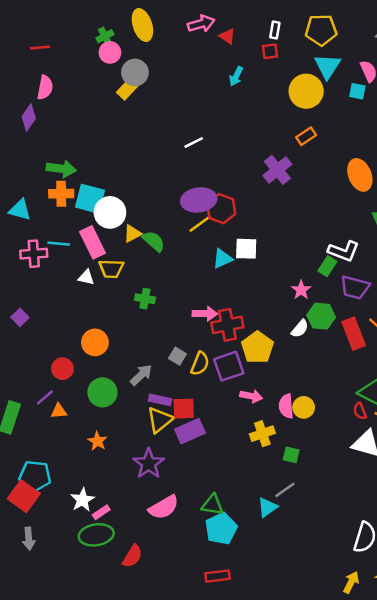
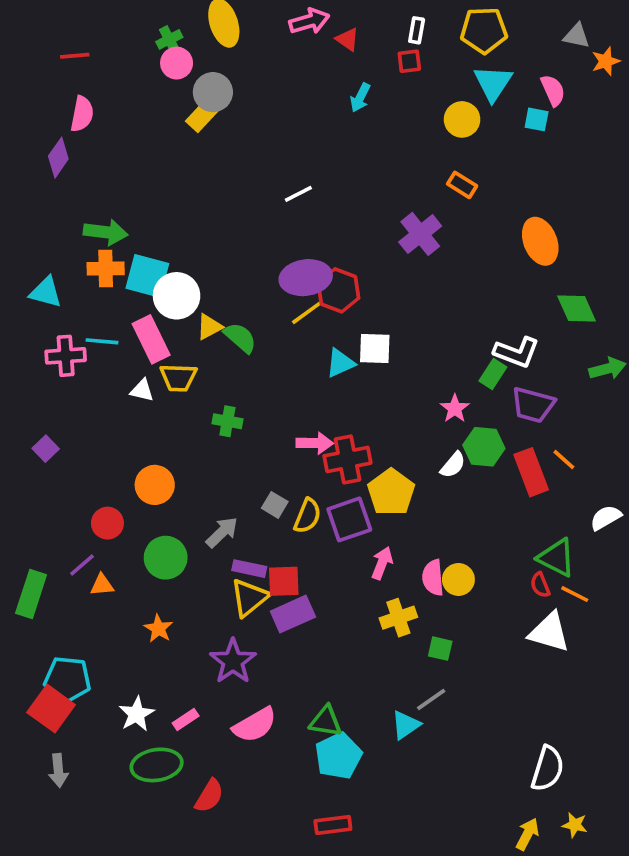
yellow circle: (306, 91) -> (462, 119), size x0.7
orange rectangle: (306, 136) -> (462, 185), turned 66
pink arrow: (251, 396) -> (382, 563), turned -80
pink rectangle: (101, 512) -> (186, 719), moved

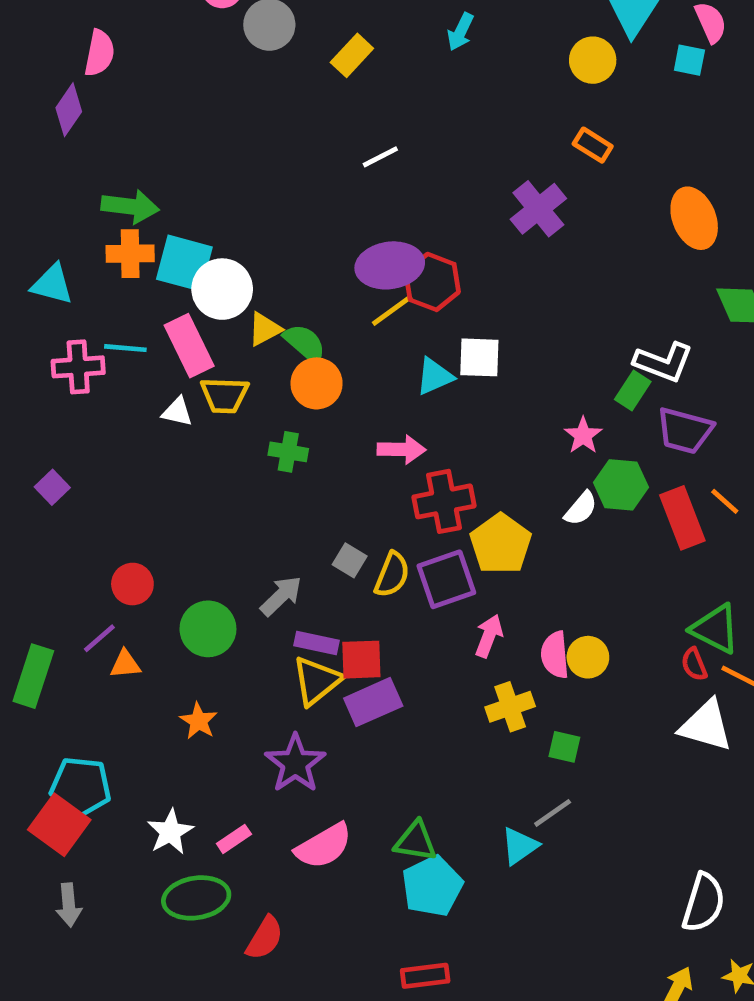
yellow rectangle: (202, 116) -> (352, 55), moved
pink arrow: (315, 443) -> (401, 450), moved
orange circle: (155, 485) -> (317, 383), moved

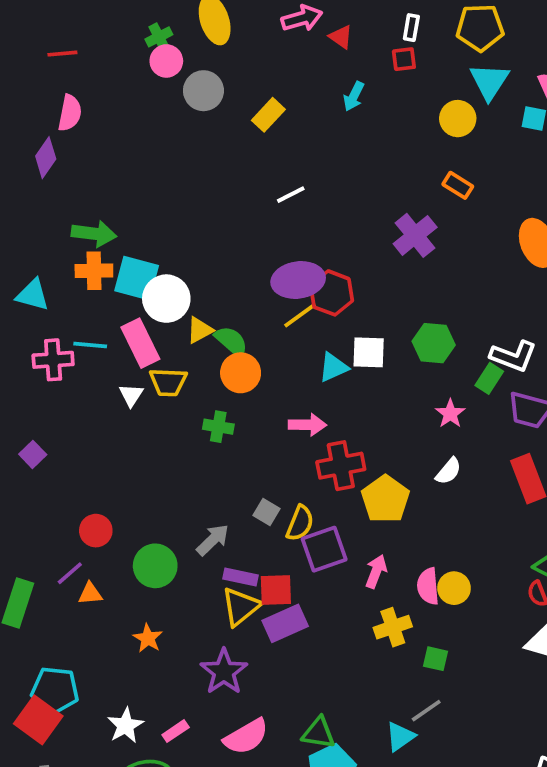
white triangle: (177, 412) -> (131, 395), turned 50
green hexagon: (621, 485) -> (434, 343), moved
purple square: (446, 579) -> (324, 549), moved

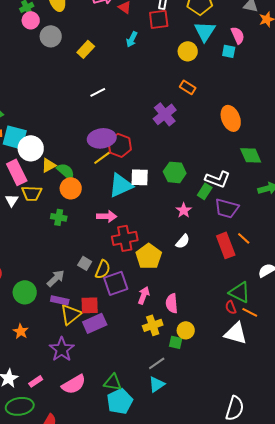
red square: (404, 59) -> (159, 19), size x1.5
cyan triangle: (333, 367) -> (121, 185), size x1.5
purple rectangle: (241, 577) -> (60, 300), moved
yellow circle: (454, 588) -> (186, 330), moved
gray line: (426, 711) -> (157, 363), moved

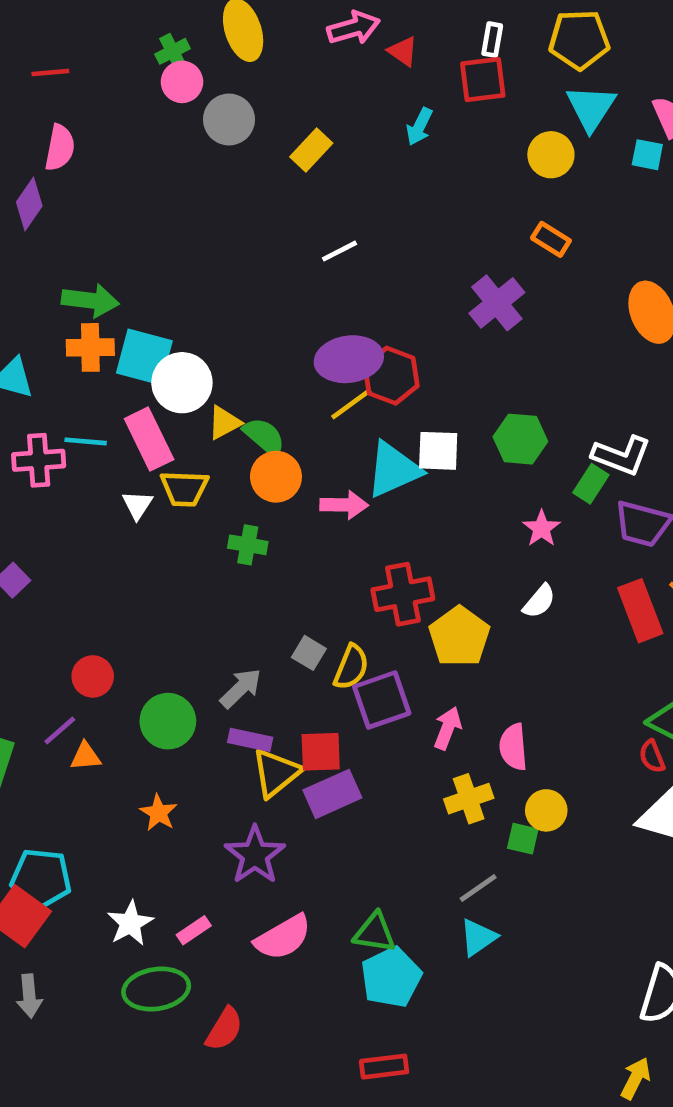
pink arrow: (107, 216) -> (344, 505), moved

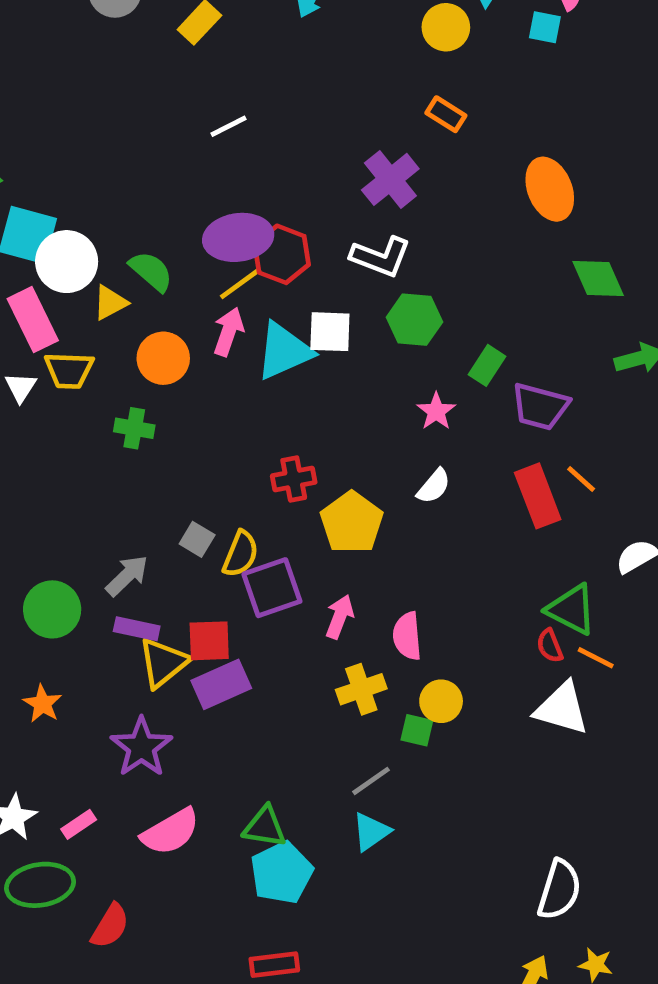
green semicircle: (264, 437) -> (151, 271), moved
white L-shape: (621, 456) -> (381, 257), moved
pink arrow: (344, 505) -> (228, 332), moved, turned -72
red cross: (403, 594) -> (294, 479), size x0.7

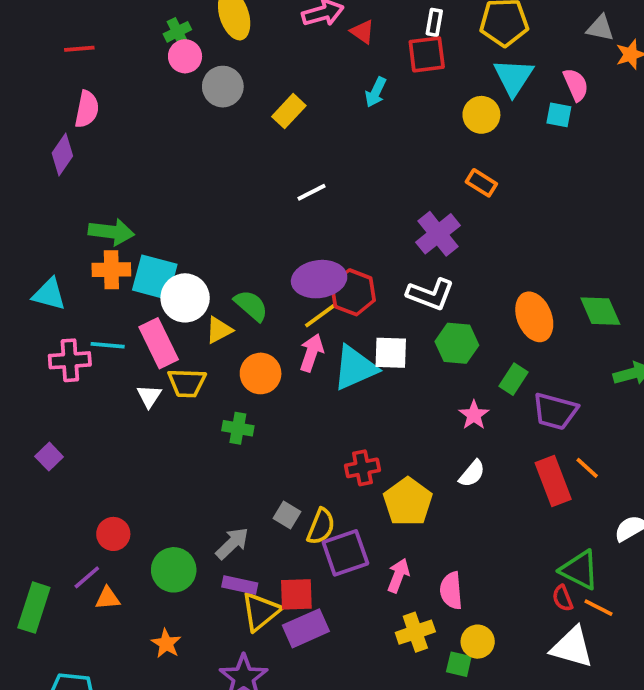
orange ellipse: (550, 189) -> (534, 317), moved

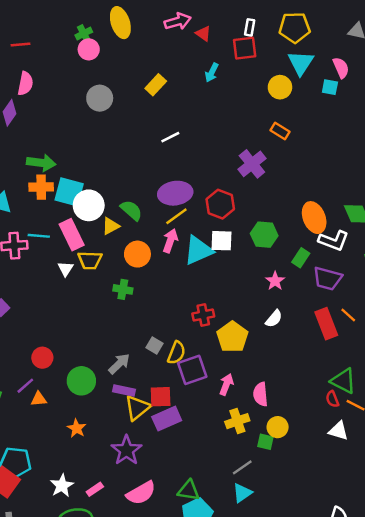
gray circle: (223, 87) -> (100, 98), moved
red hexagon: (353, 292) -> (220, 204), moved
white L-shape: (430, 294) -> (334, 241), moved
white triangle: (572, 647) -> (338, 431), size x0.7

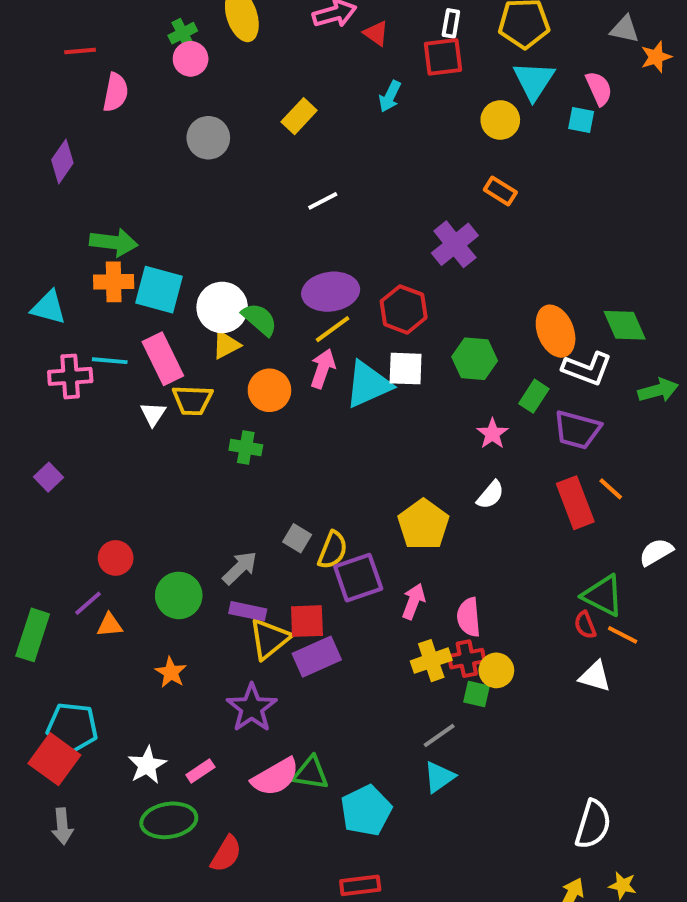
pink semicircle: (25, 83) -> (116, 92), moved
white circle: (89, 205) -> (222, 307), moved
red cross: (203, 315) -> (467, 659), moved
green triangle: (189, 490) -> (311, 773), moved

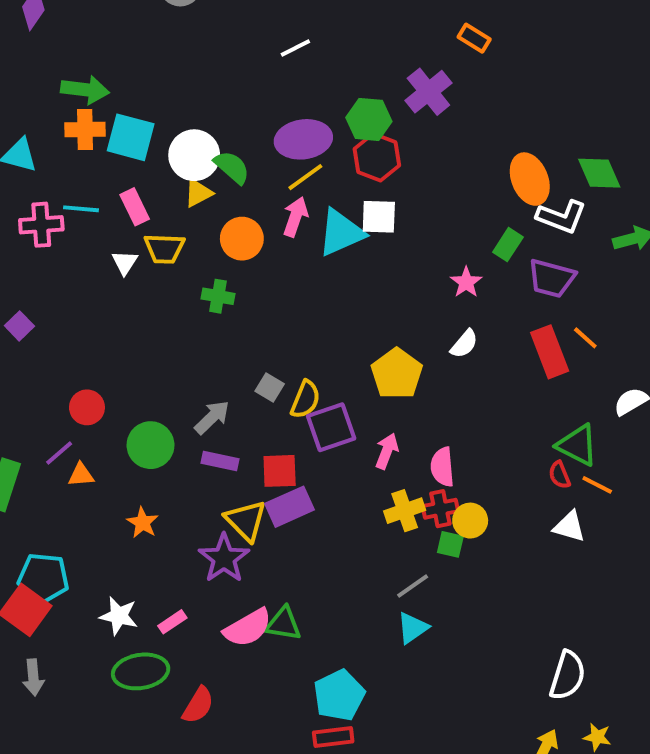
pink rectangle: (163, 359) -> (135, 207), size x0.7
green hexagon: (475, 359) -> (369, 119), moved
yellow triangle: (269, 639) -> (246, 521), moved, turned -36
white star: (147, 765) -> (119, 616), turned -30
cyan pentagon: (366, 810) -> (339, 695), moved

